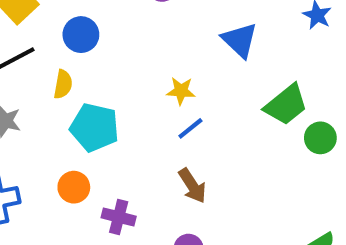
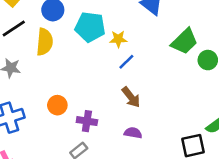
yellow semicircle: (63, 84) -> (45, 42), size x1.5
cyan pentagon: (95, 127) -> (90, 27), moved

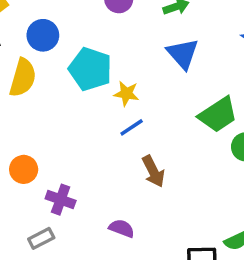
brown arrow: (131, 97) -> (153, 171), moved

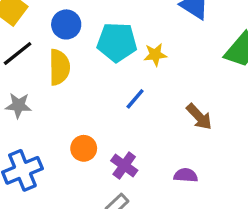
blue line: (132, 127) -> (135, 99), moved
purple cross: (61, 200) -> (124, 166), turned 32

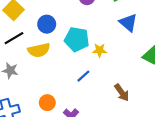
yellow semicircle: (59, 67) -> (39, 50), turned 70

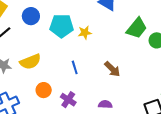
yellow semicircle: (39, 50) -> (30, 62), moved
blue line: (83, 76) -> (75, 67), moved, turned -56

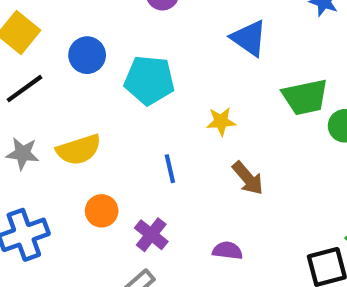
green trapezoid: (137, 28) -> (305, 97), turned 35
yellow star: (85, 33) -> (221, 121), moved

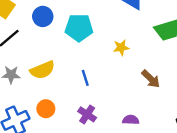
blue line: (170, 169) -> (85, 78), moved
brown arrow: (248, 178) -> (151, 79), moved
orange circle: (102, 211) -> (46, 109), moved

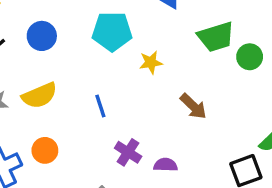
blue circle: (43, 16) -> (42, 36), moved
cyan pentagon: (79, 28) -> (112, 31), moved
purple cross: (87, 114) -> (128, 152), moved

